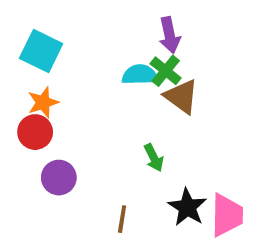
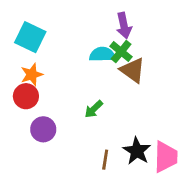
green arrow: (154, 158) -> (94, 109), moved, turned 72
brown line: (122, 219) -> (105, 160), moved

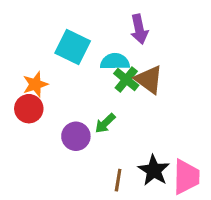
cyan square: (30, 37) -> (73, 47), moved
green cross: (121, 52) -> (126, 79), moved
purple circle: (43, 129) -> (76, 136), moved

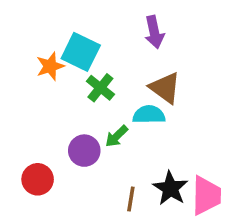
cyan semicircle: (115, 62) -> (149, 115), moved
green cross: (126, 79) -> (100, 88), moved
orange star: (35, 84) -> (50, 66), moved
red circle: (29, 109) -> (38, 179), moved

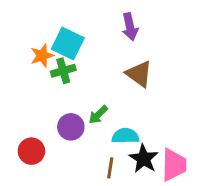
green cross: (100, 88) -> (63, 71), moved, turned 35
cyan semicircle: (149, 115) -> (125, 136), moved

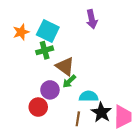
orange star: (42, 56) -> (21, 32), moved
brown triangle: (139, 74) -> (65, 66), moved
red circle: (31, 151) -> (38, 107), moved

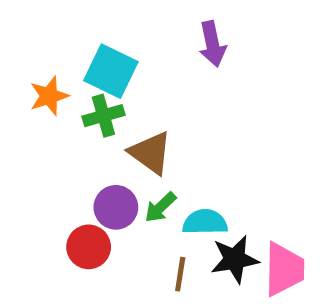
orange star: (21, 32) -> (49, 96), moved
green arrow: (69, 81) -> (160, 207), moved
black star: (101, 112) -> (235, 259), turned 30

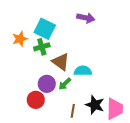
purple arrow: (212, 44) -> (86, 18), turned -66
cyan semicircle: (205, 222) -> (83, 71), moved
black star: (235, 259) -> (95, 105), turned 30

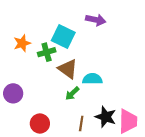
cyan square: (45, 29) -> (63, 37), moved
purple circle: (47, 84) -> (13, 93), moved
red circle: (36, 100) -> (40, 124), moved

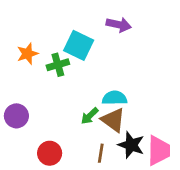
brown triangle: (68, 69) -> (113, 120), moved

